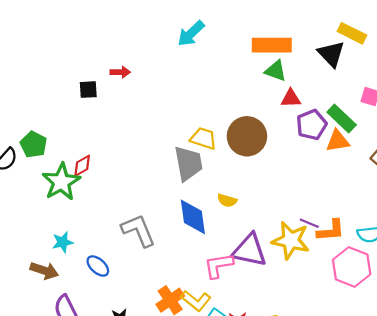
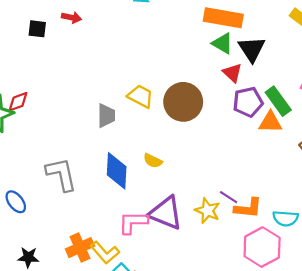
black triangle: (331, 54) -> (252, 49), moved
red triangle: (291, 98) -> (232, 73), turned 35
gray trapezoid: (188, 163) -> (106, 116), moved, size x0.7
yellow star: (291, 240) -> (207, 211), size x0.7

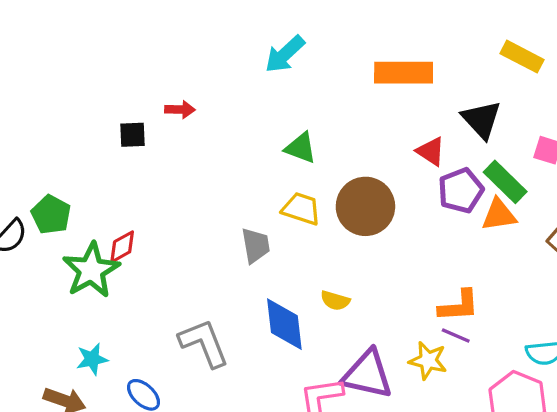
green triangle: (222, 43) -> (301, 148), moved
black triangle: (252, 49) -> (481, 120), moved
orange L-shape: (248, 208) -> (459, 306), moved

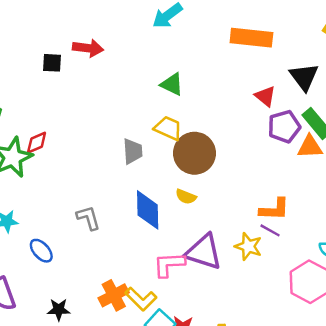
red arrow: (180, 110) -> (88, 48), size x1.4
brown circle: (365, 206) -> (195, 153), moved
gray L-shape: (204, 343) -> (88, 218), size x0.7

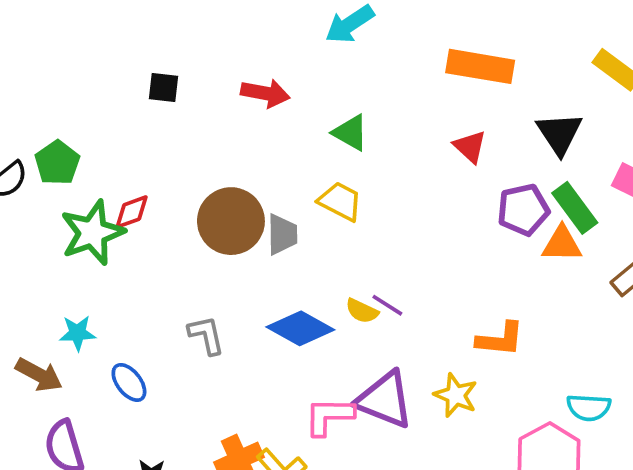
red arrow: (88, 48) -> (265, 93), moved
red triangle: (265, 96) -> (470, 147), moved
brown circle: (195, 153) -> (231, 221), moved
blue diamond: (148, 210) -> (300, 328), turned -63
purple line: (270, 230) -> (387, 305), moved

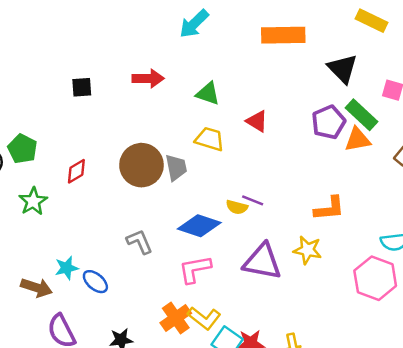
red triangle: (470, 147) -> (257, 121), moved
green star: (92, 233) -> (33, 201), moved, size x0.7
cyan star: (77, 333) -> (66, 268), moved
pink L-shape: (329, 416) -> (195, 269), moved

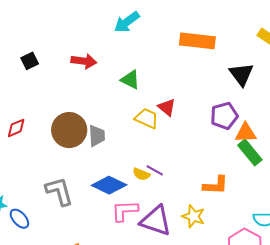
black square: (82, 87) -> (30, 61), turned -30
green rectangle: (362, 115) -> (250, 152), moved
yellow trapezoid: (210, 139) -> (147, 118), moved
gray L-shape: (139, 242) -> (59, 191), size x1.4
pink L-shape: (195, 269) -> (125, 211), moved

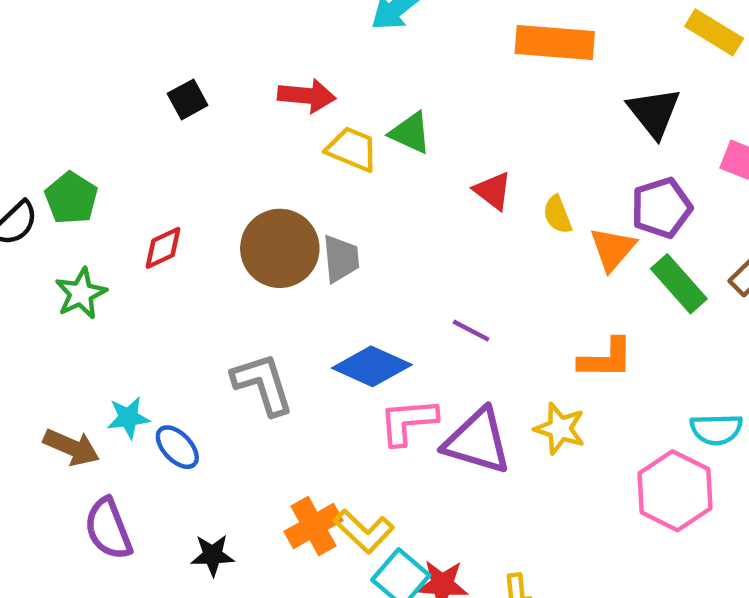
purple pentagon: (224, 116) -> (661, 208), moved
yellow trapezoid: (147, 118) -> (352, 149), moved
orange triangle: (246, 133) -> (613, 249), moved, turned -45
yellow semicircle: (141, 174) -> (557, 215), moved, turned 48

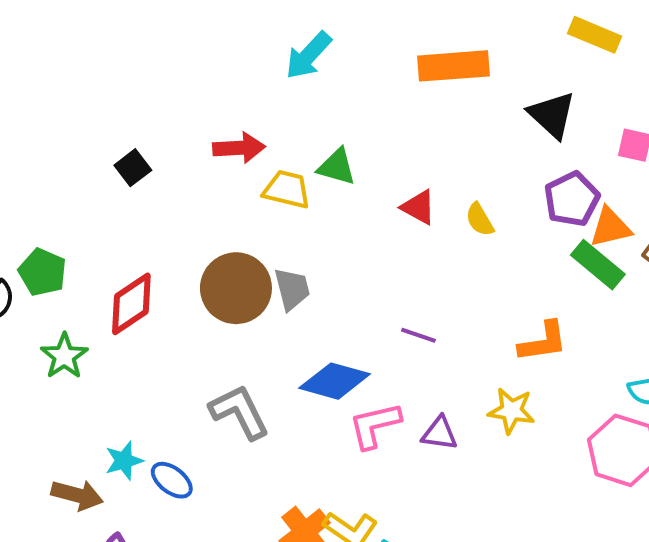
red diamond: (163, 248) -> (131, 304), size x1.5
orange triangle: (613, 249) -> (610, 227), moved, turned 45
purple triangle: (477, 441) -> (439, 433), size x0.6

